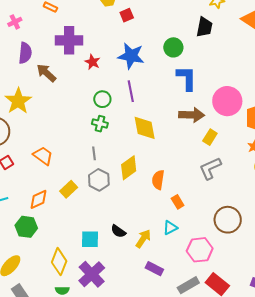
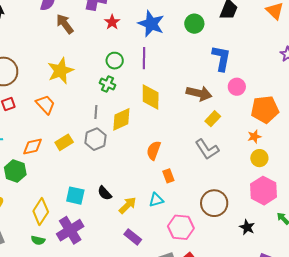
blue L-shape: (187, 78) -> (221, 58), moved
yellow star: (18, 101) -> (61, 71), moved
pink circle: (227, 101) -> (237, 87), size x0.6
yellow diamond: (129, 168) -> (121, 119), moved
gray L-shape: (210, 168) -> (207, 149), turned -110

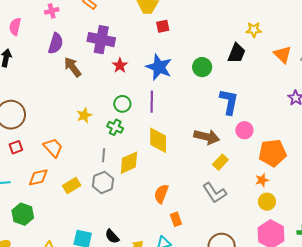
yellow star: (61, 71) -> (84, 115), moved, size x0.6
orange diamond: (33, 146) -> (38, 177), moved

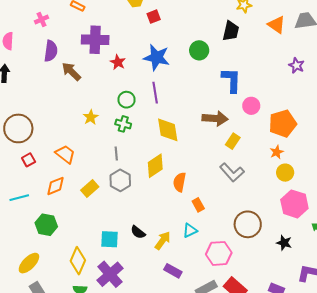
yellow diamond: (129, 163) -> (155, 166), moved

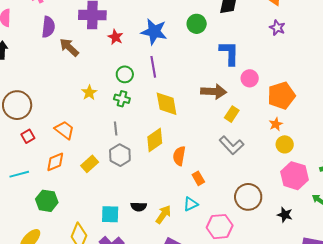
purple star: (296, 65) -> (277, 28), moved
black semicircle: (138, 232) -> (139, 207), turned -35

